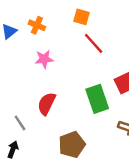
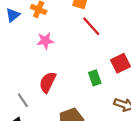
green rectangle: (97, 99) -> (95, 78), size x0.6

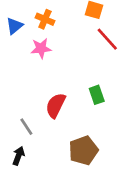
pink star: (45, 41) -> (41, 48), moved
green rectangle: (95, 78) -> (97, 95), moved

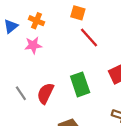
green rectangle: (97, 95) -> (80, 84), size x1.5
gray line: (26, 127) -> (21, 93), moved

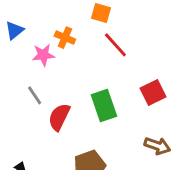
orange cross: (36, 21) -> (65, 38), moved
gray line: (21, 93) -> (35, 95), moved

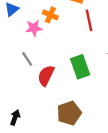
red line: (115, 45) -> (89, 20), turned 30

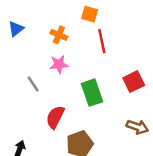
pink star: (34, 28) -> (59, 64), moved
red semicircle: (46, 76) -> (55, 117), moved

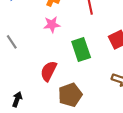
gray line: (33, 84) -> (12, 42), moved

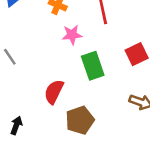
pink star: (52, 25) -> (72, 35), moved

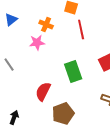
pink star: (72, 35) -> (37, 43), moved

